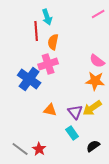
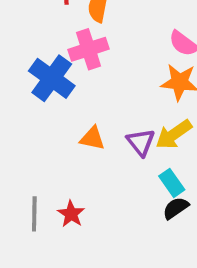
cyan rectangle: (72, 133) -> (172, 183), moved
gray line: (20, 149) -> (34, 214), turned 54

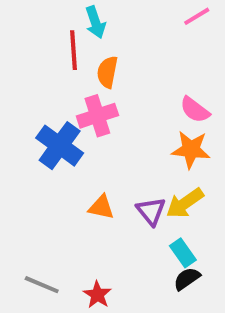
gray line: (34, 214) -> (42, 285), turned -68
red star: (71, 214) -> (97, 295), moved

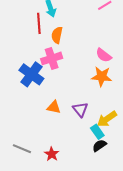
yellow arrow: (185, 203) -> (107, 119), moved

